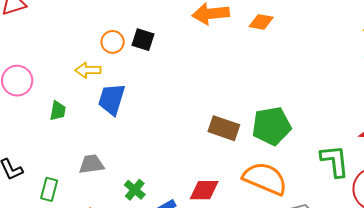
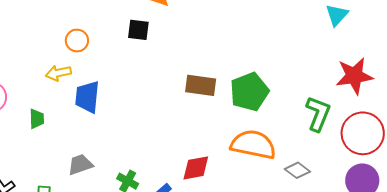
black square: (143, 40) -> (138, 30), moved
brown rectangle: (224, 128) -> (201, 85), moved
green L-shape: (335, 161) -> (318, 114), turned 39

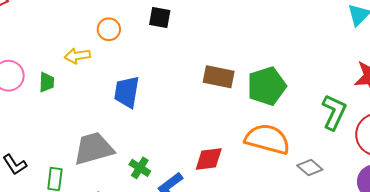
orange circle: (77, 41) -> (109, 29), moved
blue trapezoid: (87, 97) -> (127, 92), moved
green trapezoid: (37, 119) -> (47, 82), moved
gray trapezoid: (80, 165) -> (94, 149), size x1.6

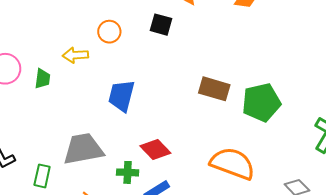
orange semicircle: (267, 139) -> (233, 163), moved
red diamond: (209, 159) -> (155, 150), moved, turned 48
green cross: (140, 168) -> (128, 172), turned -35

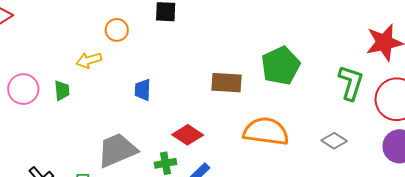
brown rectangle: (214, 89) -> (227, 83), moved
blue trapezoid: (121, 96) -> (143, 90), size x0.7

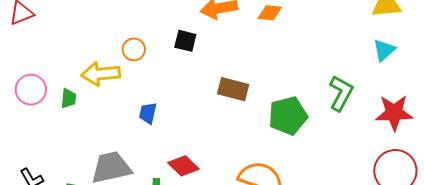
yellow arrow: (89, 60) -> (101, 74), size x1.5
brown rectangle: (227, 83) -> (233, 89), moved
green L-shape: (351, 83) -> (341, 93), moved

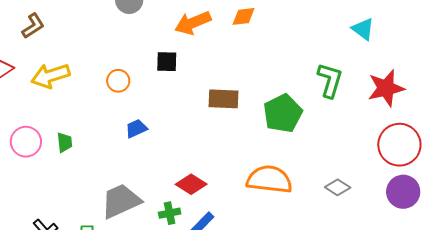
cyan triangle: (384, 50) -> (363, 29), turned -30
yellow arrow: (101, 74) -> (50, 76), moved
blue trapezoid: (148, 113) -> (136, 128), moved, turned 65

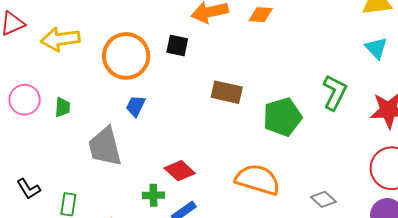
orange circle: (118, 81) -> (126, 56), size x2.0
blue trapezoid: (136, 128) -> (136, 106), turned -50
gray trapezoid: (121, 201) -> (105, 147), moved, turned -90

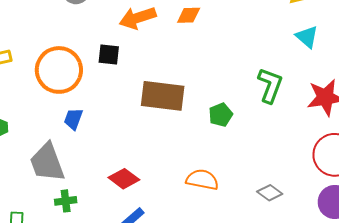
brown rectangle: (227, 92) -> (163, 96), size x1.4
green pentagon: (282, 117) -> (221, 115), size x0.6
orange semicircle: (258, 180) -> (202, 180), size x0.7
green cross: (153, 195) -> (66, 201), moved

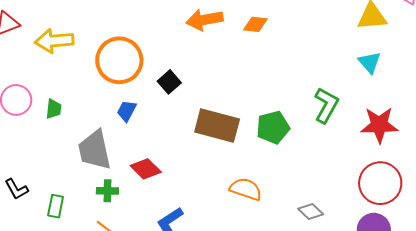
black square: (109, 55) -> (169, 82), moved, turned 35
brown rectangle: (163, 96) -> (217, 126), moved
green pentagon: (221, 115) -> (273, 127), size x1.4
red diamond: (124, 179) -> (146, 169), moved

